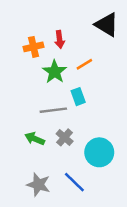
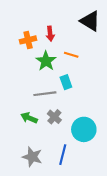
orange line: (84, 64) -> (71, 55), turned 48
blue line: (74, 182) -> (63, 155), turned 60

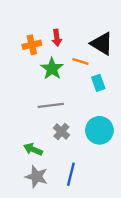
black triangle: (90, 21) -> (102, 44), moved
cyan rectangle: (66, 82) -> (98, 83), moved
green arrow: (29, 118) -> (33, 149), moved
cyan circle: (84, 129) -> (99, 130), moved

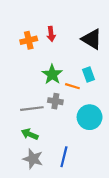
orange line: (80, 61) -> (72, 86), moved
green star: (52, 69) -> (52, 74), moved
gray line: (51, 105) -> (32, 109), moved
gray cross: (61, 131) -> (55, 101), moved, turned -32

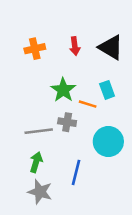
red arrow: (51, 34) -> (75, 46), moved
green arrow: (30, 134) -> (36, 162), turned 84
blue line: (64, 157) -> (76, 172), moved

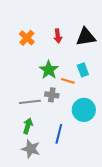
black triangle: (111, 47) -> (86, 37), turned -40
orange cross: (35, 49) -> (27, 38), turned -35

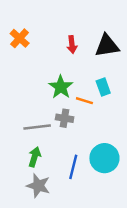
orange cross: (27, 38) -> (20, 38), moved
cyan circle: (84, 110) -> (104, 158), moved

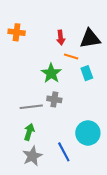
orange cross: (20, 38) -> (17, 32), turned -35
orange line: (84, 101) -> (71, 56), moved
blue line: (73, 167) -> (64, 152), moved, turned -42
gray star: (38, 186) -> (32, 156), turned 30

